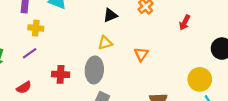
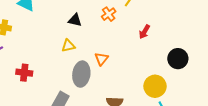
black triangle: (110, 15) -> (75, 20), turned 32
gray ellipse: (94, 70) -> (81, 74), moved

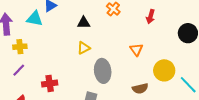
orange triangle: (101, 59) -> (136, 50), moved
yellow circle: (155, 86) -> (164, 70), moved

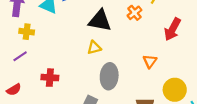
red arrow: (151, 17) -> (172, 29), size x1.5
black triangle: (84, 23) -> (100, 21), size x1.6

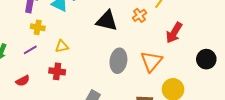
yellow triangle: (94, 48) -> (62, 46), moved
orange triangle: (150, 61) -> (151, 61), size x1.6
gray ellipse: (109, 76) -> (118, 61), moved

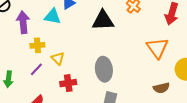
yellow triangle: (62, 46) -> (58, 58), moved, turned -48
gray ellipse: (118, 61) -> (104, 69), moved

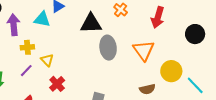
gray ellipse: (104, 69) -> (108, 48), moved
red cross: (68, 83) -> (57, 84), turned -35

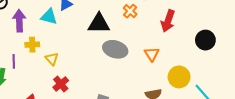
gray ellipse: (108, 48) -> (115, 49), turned -70
orange triangle: (144, 50) -> (152, 54), size x0.7
purple line: (26, 71) -> (14, 61), moved, turned -48

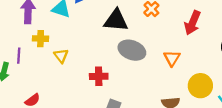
red cross: (61, 84) -> (99, 76), moved, turned 35

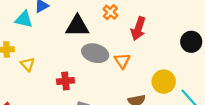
red arrow: (193, 23) -> (138, 29), moved
orange triangle: (172, 58) -> (122, 61), moved

